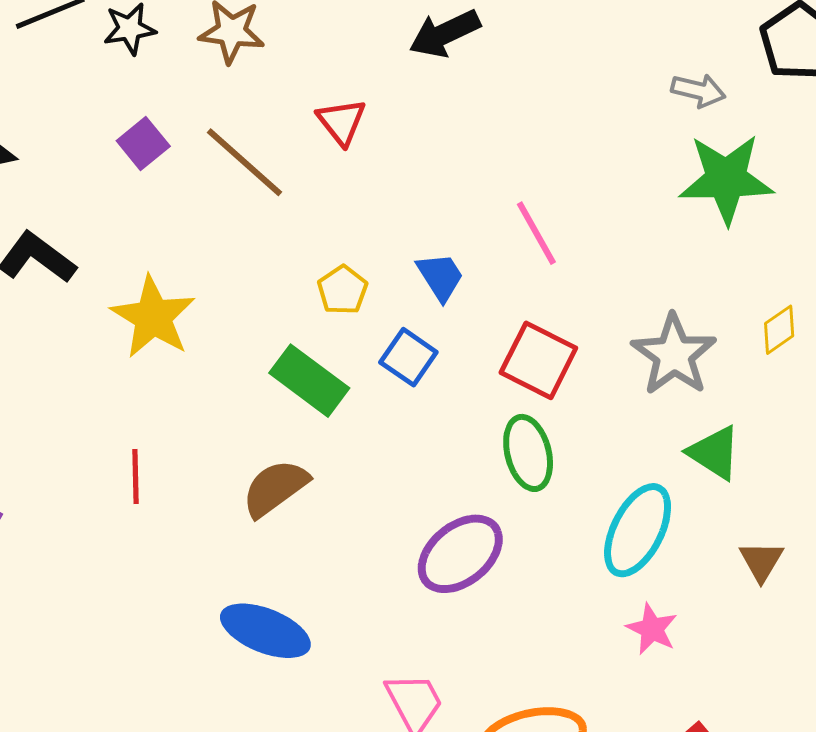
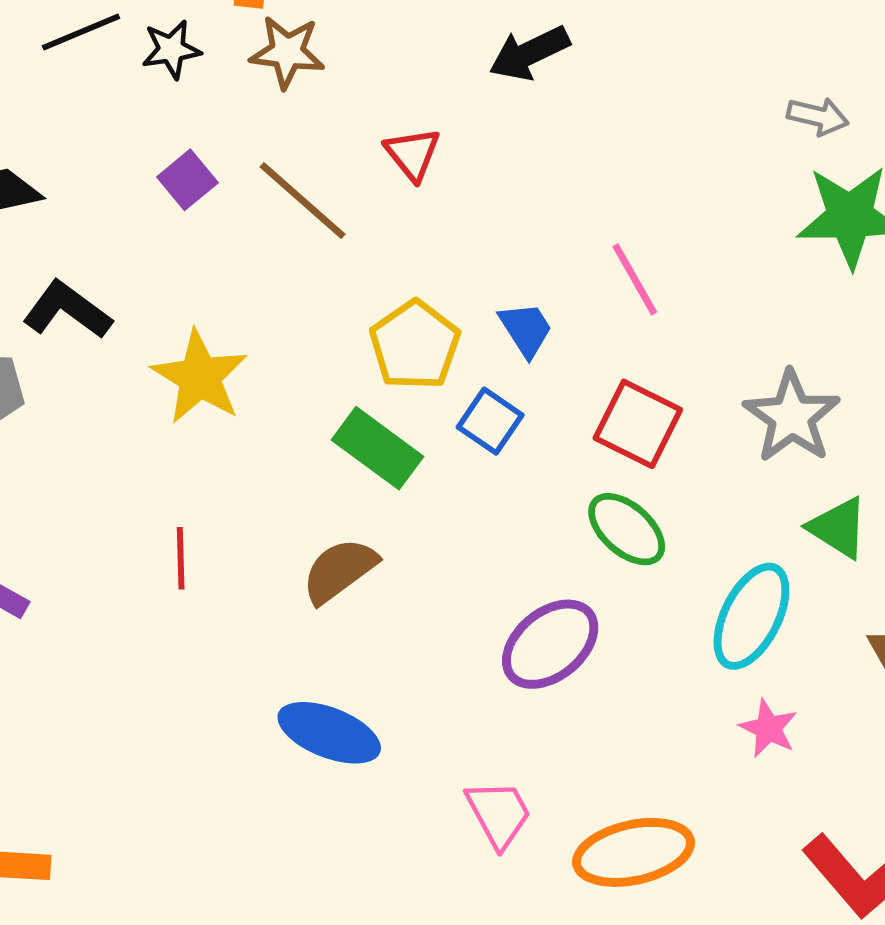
yellow pentagon: (343, 290) -> (415, 345), size x1.6
green ellipse: (528, 453) -> (627, 529), turned -34

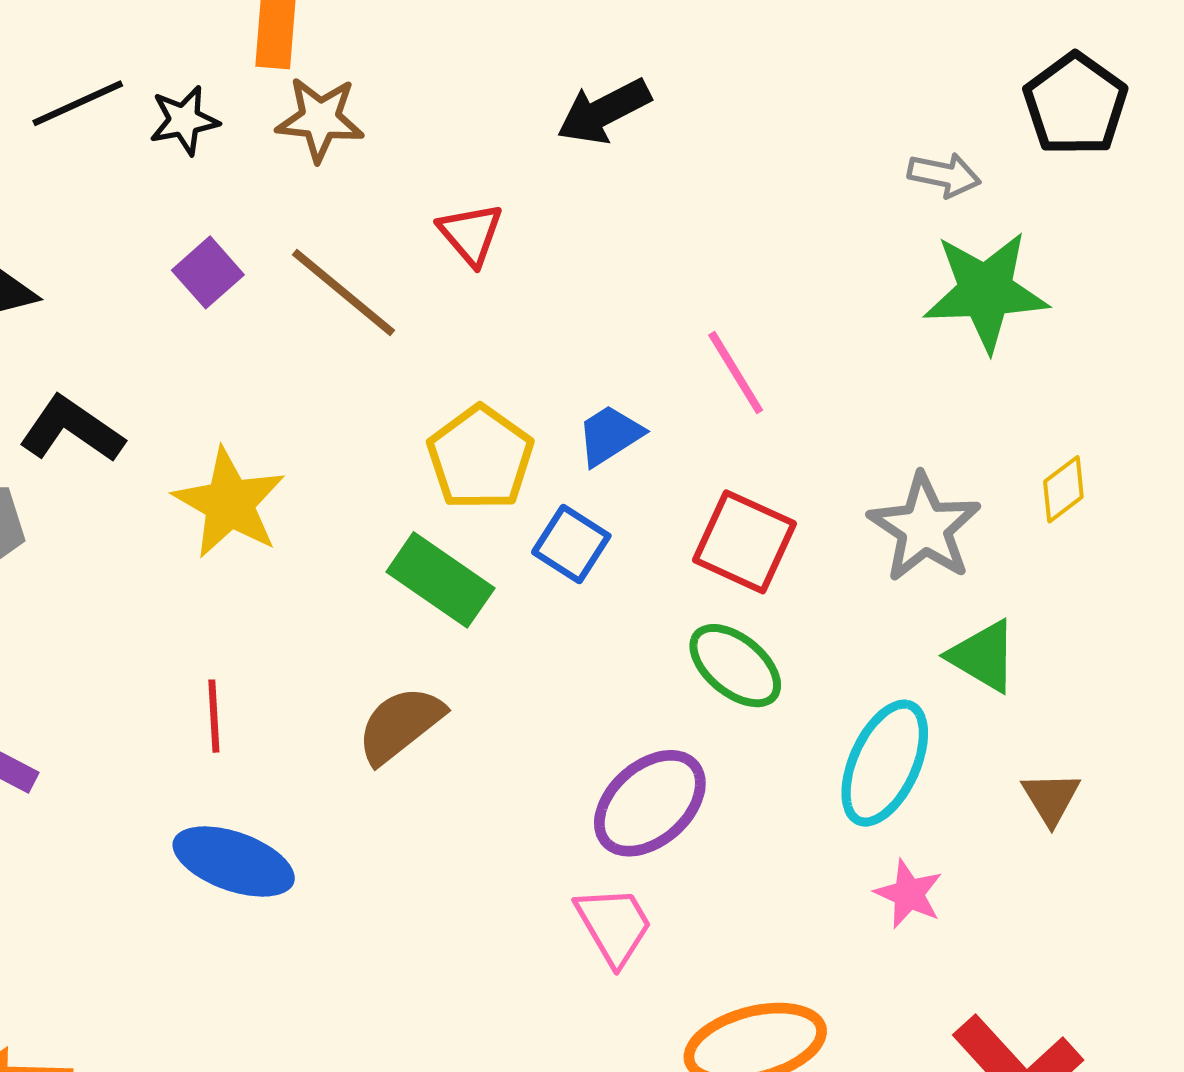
blue trapezoid: (526, 329) -> (610, 435), turned -88
blue ellipse: (329, 733) -> (234, 861), moved
pink trapezoid: (499, 814) -> (614, 925), moved

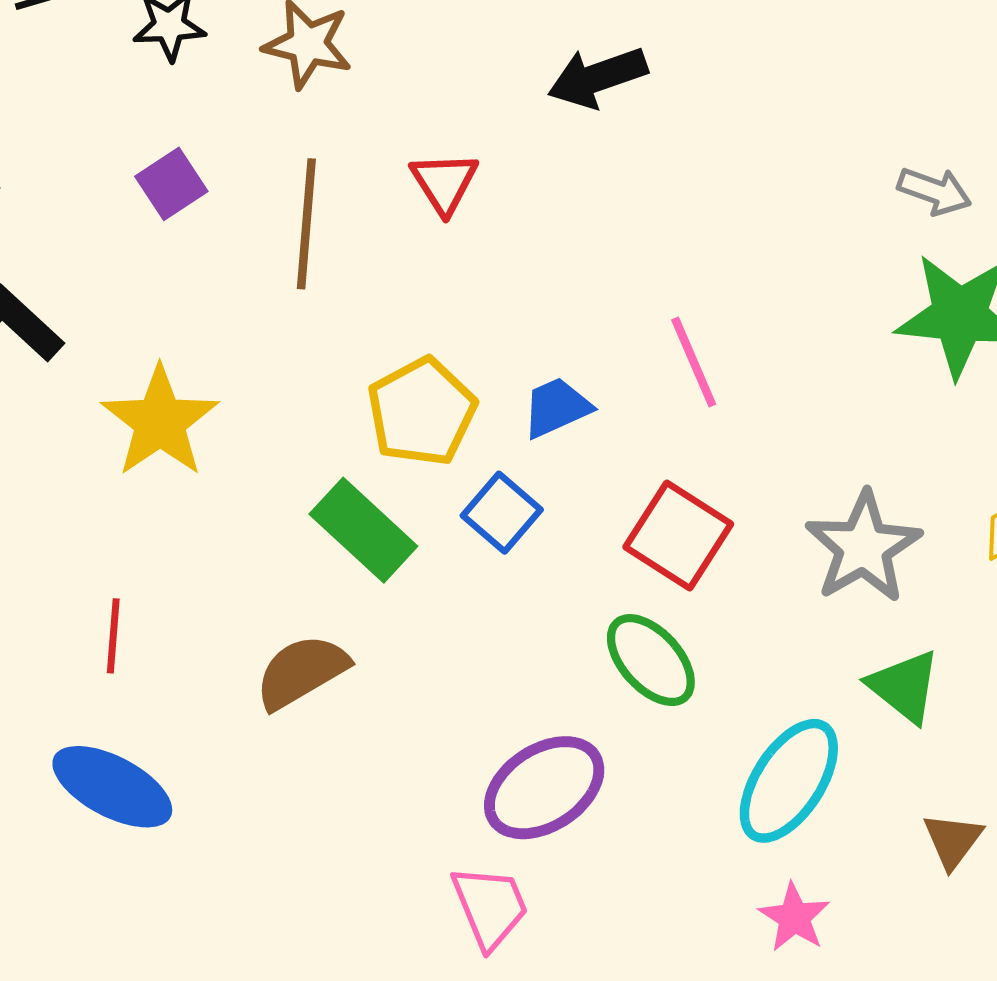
brown line: (344, 293) -> (306, 224), turned 47

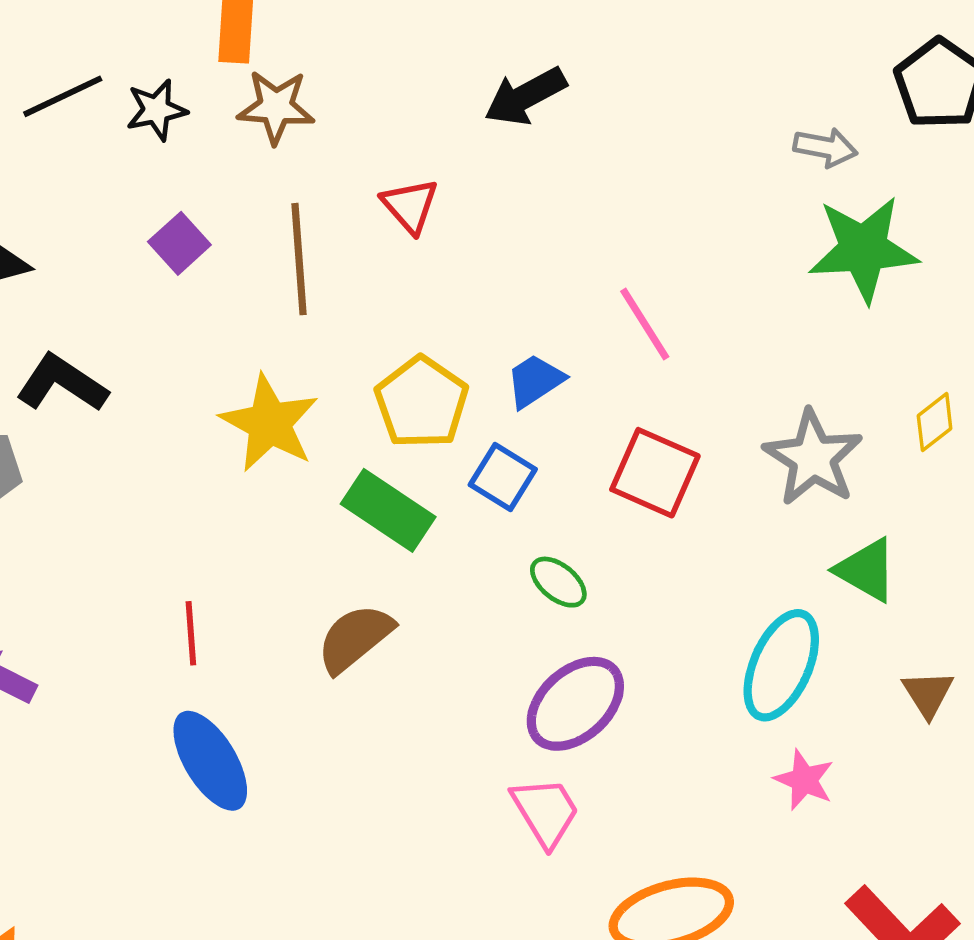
yellow star: (160, 422) -> (269, 423), moved
green ellipse: (651, 660) -> (558, 582), moved, size x0.7
blue ellipse: (112, 787) -> (210, 761), turned 40

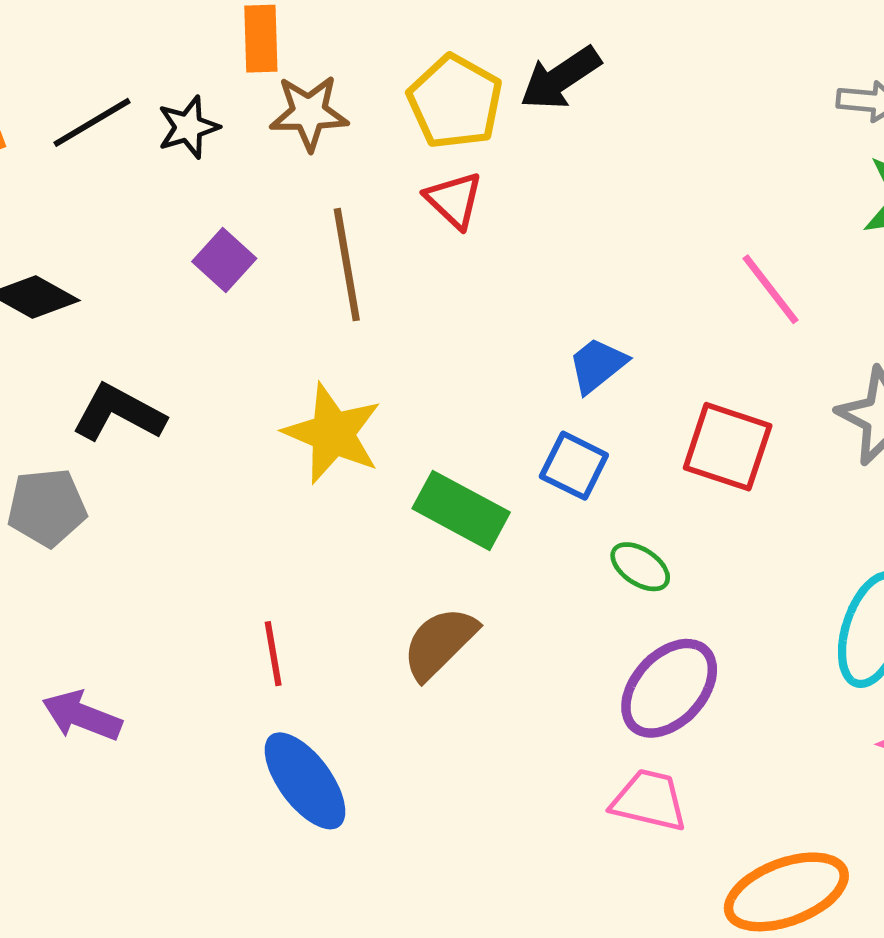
pink line: (645, 324) -> (770, 289), moved
yellow pentagon: (422, 402) -> (455, 102), moved
pink trapezoid: (545, 812) -> (649, 800), turned -40

